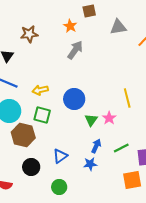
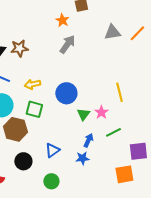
gray triangle: (118, 27) -> (112, 32), moved
brown star: (29, 34) -> (19, 48), moved
green line: (121, 148) -> (113, 132), moved

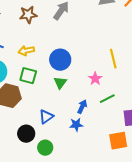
brown star: (19, 48) -> (28, 15), moved
green triangle: (83, 114) -> (60, 83), moved
black circle: (23, 161) -> (26, 134), moved

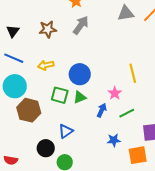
green square: (28, 76) -> (60, 95), moved
green triangle: (60, 83) -> (80, 97), turned 32
blue arrow: (82, 107) -> (102, 110), moved
blue star: (76, 125) -> (114, 140), moved

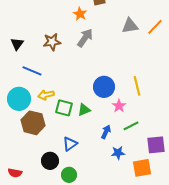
blue line: (14, 58) -> (32, 71), moved
yellow arrow: (46, 65) -> (46, 95), moved
blue circle: (80, 74) -> (104, 87), moved
blue arrow: (102, 110) -> (106, 132), moved

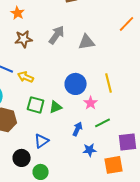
orange star: (80, 14) -> (18, 13), moved
gray triangle: (130, 26) -> (87, 42), moved
yellow arrow: (46, 95) -> (26, 77), moved, turned 35

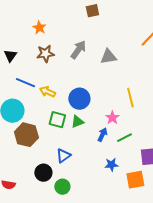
blue circle: (76, 84) -> (79, 99), moved
blue arrow: (78, 129) -> (102, 135), moved

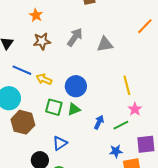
pink star: (112, 118) -> (135, 109), moved
blue star: (111, 165) -> (116, 151), moved

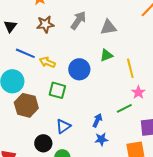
green triangle: (74, 109) -> (106, 55), moved
blue arrow: (99, 122) -> (97, 120), moved
blue star: (116, 151) -> (101, 139), moved

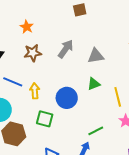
yellow arrow: (47, 62) -> (35, 91), turned 63
green line: (124, 108) -> (96, 131), moved

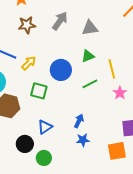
yellow arrow: (35, 91) -> (29, 63), turned 49
green line: (96, 131) -> (90, 84), moved

